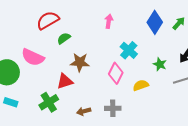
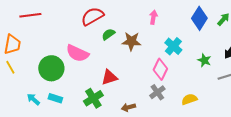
brown star: (80, 62) -> (131, 41), moved
yellow semicircle: (141, 85) -> (189, 99), moved
gray cross: (113, 108) -> (157, 92), moved, turned -35

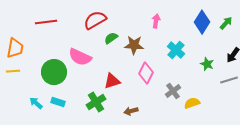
red line: (30, 15) -> (46, 22), moved
yellow line: (10, 67) -> (13, 71), turned -64
pink diamond: (160, 69) -> (146, 73), moved
gray cross: (157, 92) -> (173, 91), moved

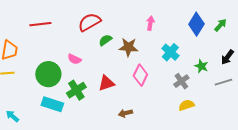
pink semicircle: (80, 57) -> (74, 59), size x0.6
gray cross: (173, 91) -> (181, 81), moved
cyan rectangle: (58, 102) -> (52, 104), size x1.5
green cross: (96, 102) -> (76, 90), moved
cyan arrow: (36, 103) -> (12, 116), moved

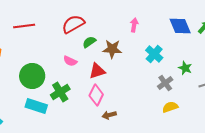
blue diamond: (196, 24) -> (180, 26), turned -55
pink semicircle: (74, 59) -> (70, 61), moved
pink diamond: (140, 75) -> (96, 95), moved
red triangle: (106, 83) -> (97, 71), moved

